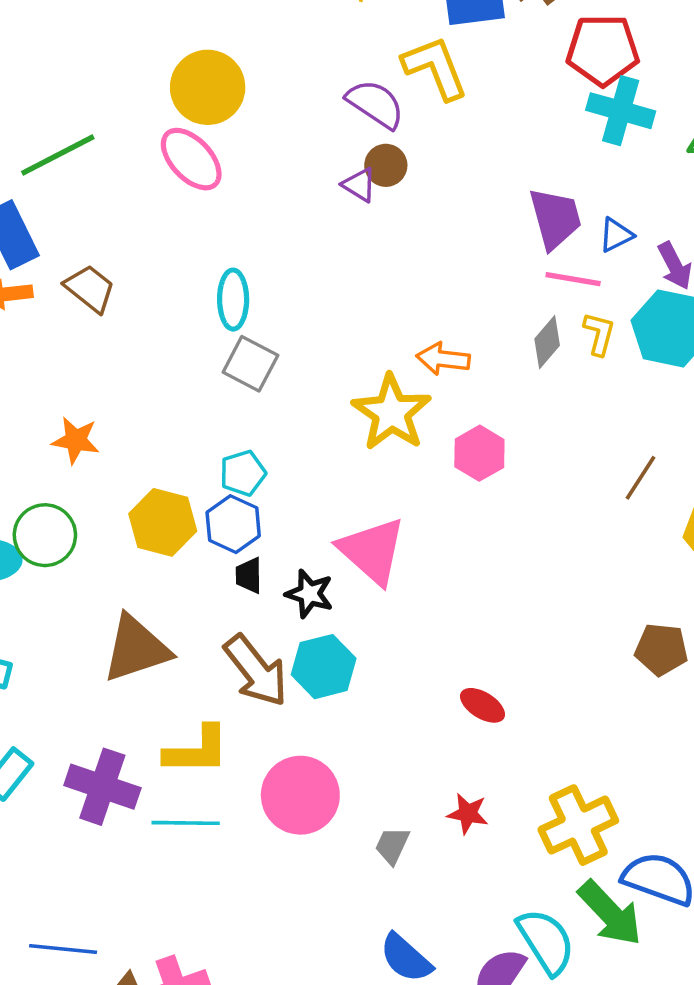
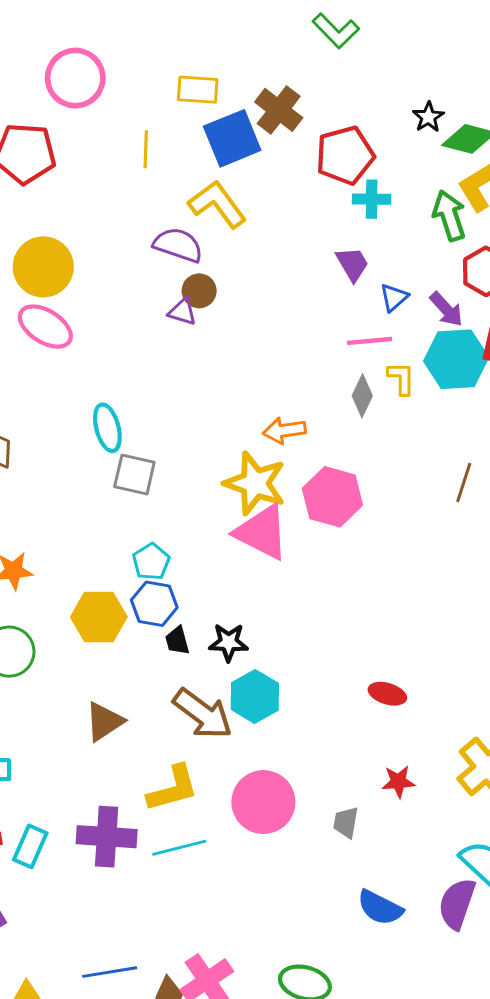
cyan cross: (621, 111) -> (372, 199), size x0.7
purple trapezoid: (555, 218) -> (352, 264), moved, size x0.7
pink hexagon: (479, 453) -> (332, 497), size x1.4
pink triangle: (372, 551) -> (262, 532), moved
brown triangle: (136, 649) -> (104, 722), size x0.7

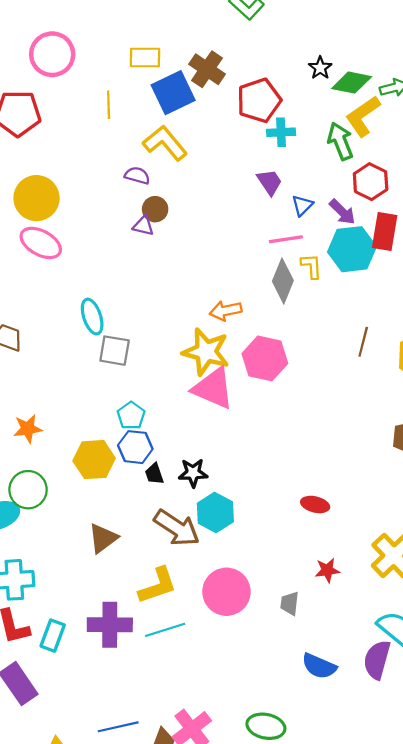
purple semicircle: (178, 245) -> (137, 176), size x0.7
gray diamond: (362, 396) -> (283, 281), size x1.4

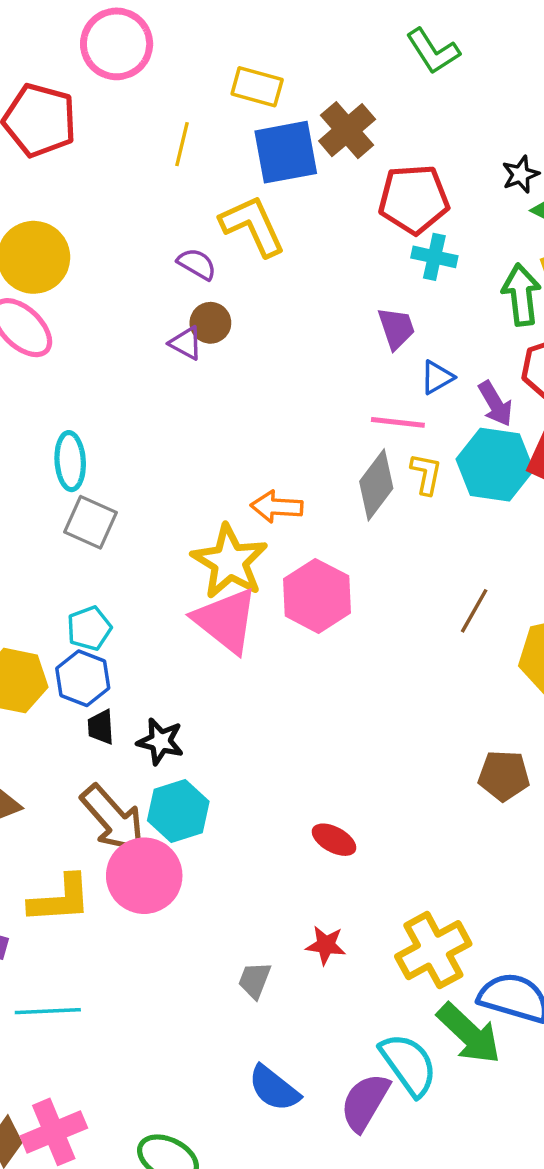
pink circle: (226, 592) -> (144, 876), moved
cyan line: (165, 630) -> (48, 1011), moved

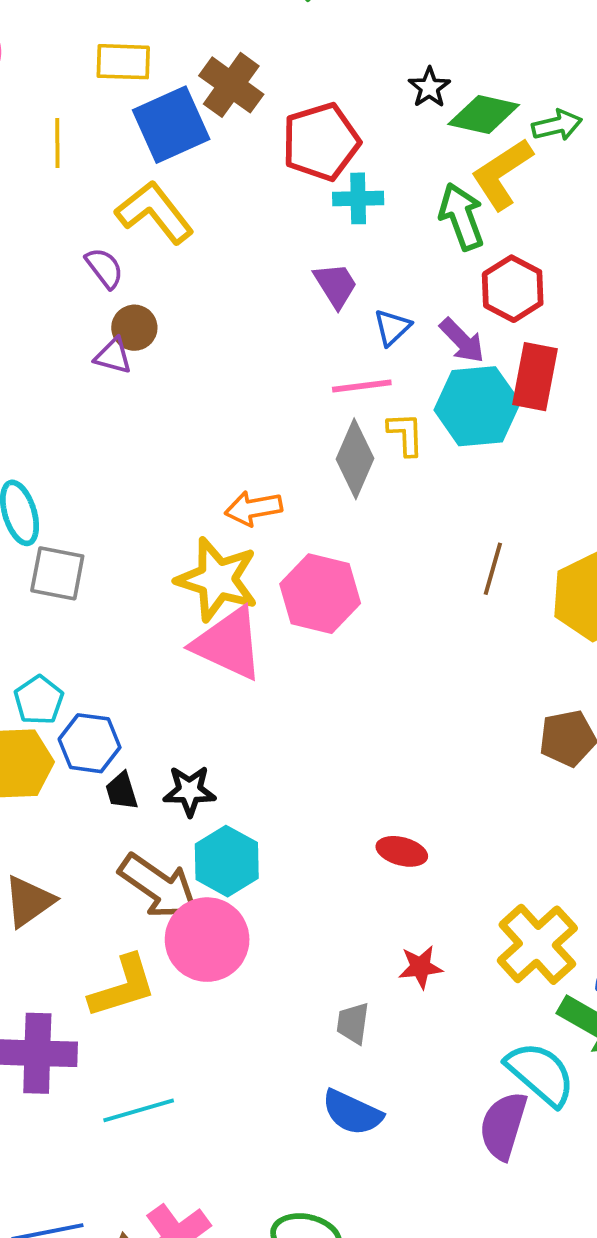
purple semicircle: (197, 264) -> (104, 268), turned 36
cyan pentagon: (89, 628) -> (39, 700), moved
blue semicircle: (274, 1088) -> (352, 1113), moved

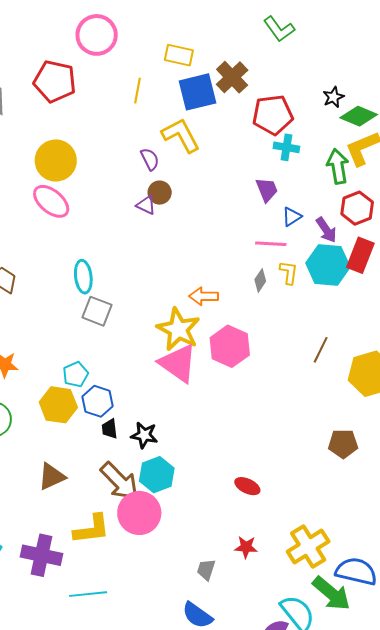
gray diamond: (355, 459) -> (260, 280), size x0.6

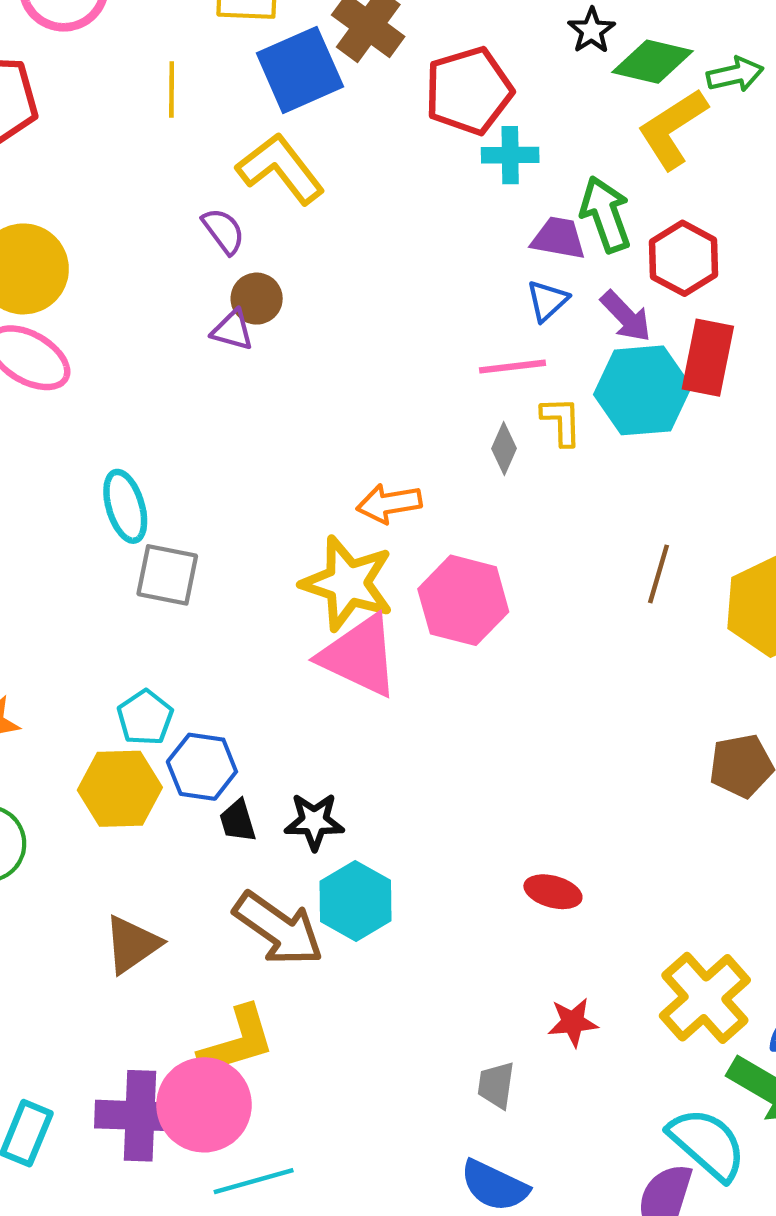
green arrow: (338, 166) -> (605, 214), moved
purple trapezoid: (267, 190) -> (558, 238), moved, turned -48
pink circle: (139, 513) -> (204, 1105), moved

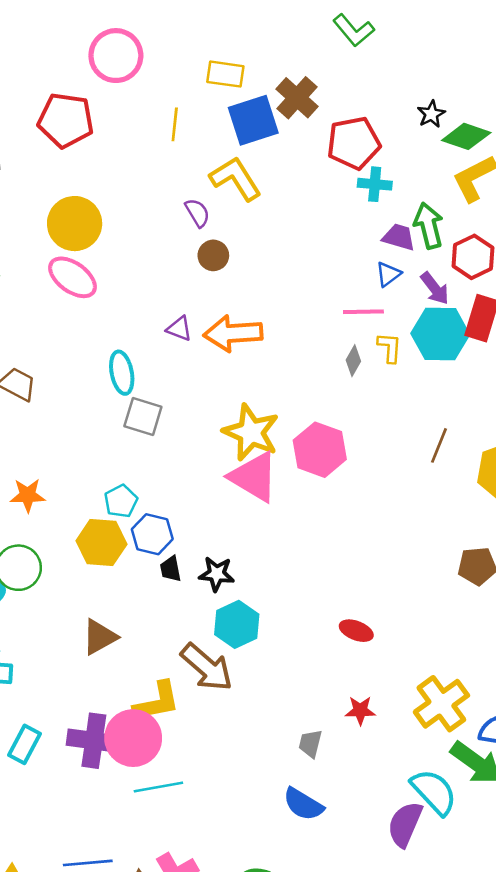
purple triangle: (232, 330) -> (179, 329), moved
orange arrow: (389, 503) -> (233, 333), moved, size x1.5
brown arrow: (278, 929) -> (207, 667), moved

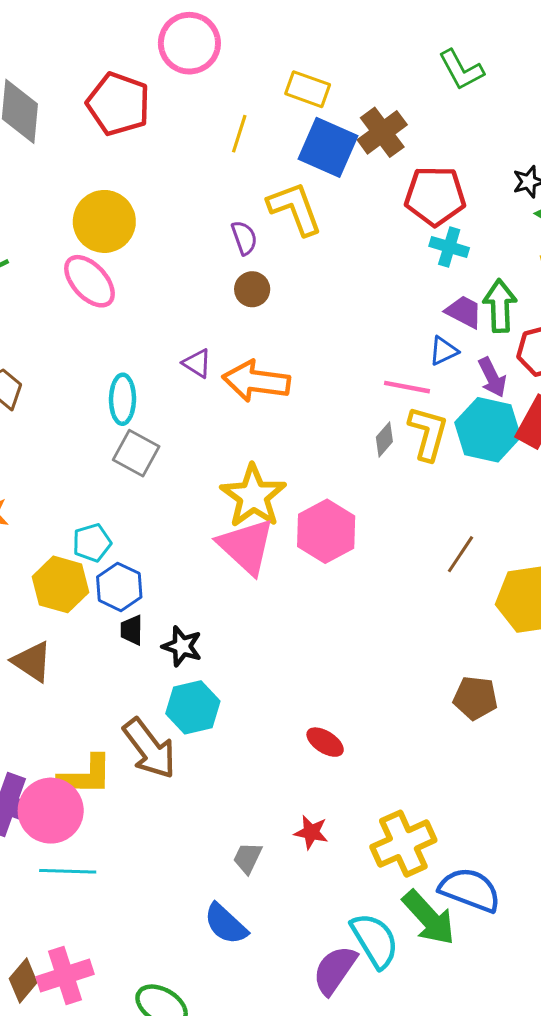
blue square: (253, 120) -> (328, 147), turned 30
yellow L-shape: (390, 348) -> (428, 433), size x1.5
brown triangle: (99, 637) -> (32, 662), moved, turned 51

